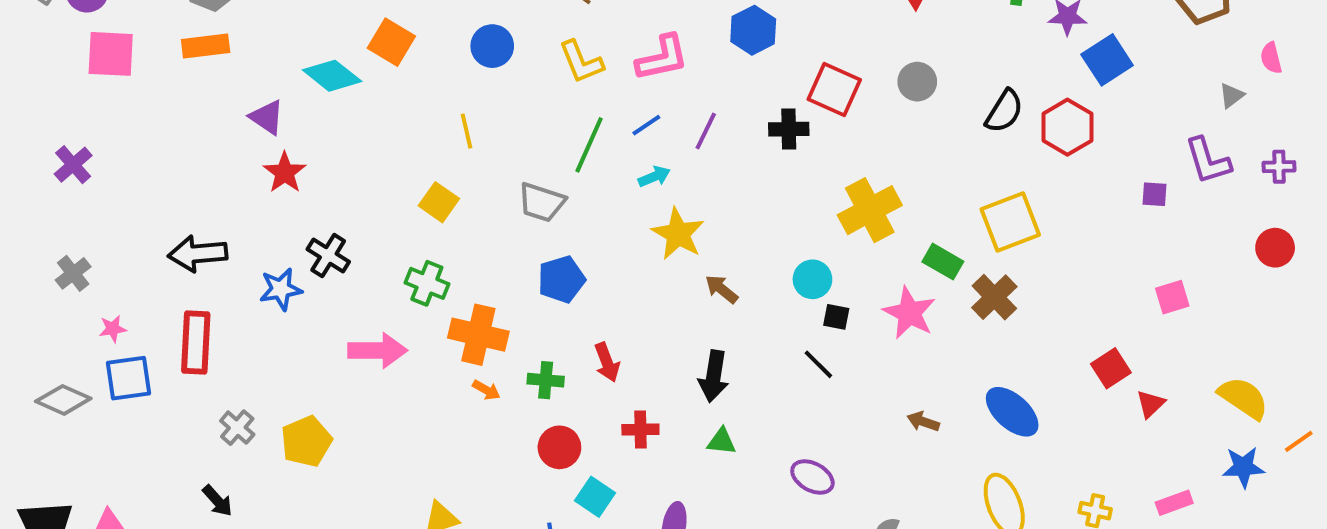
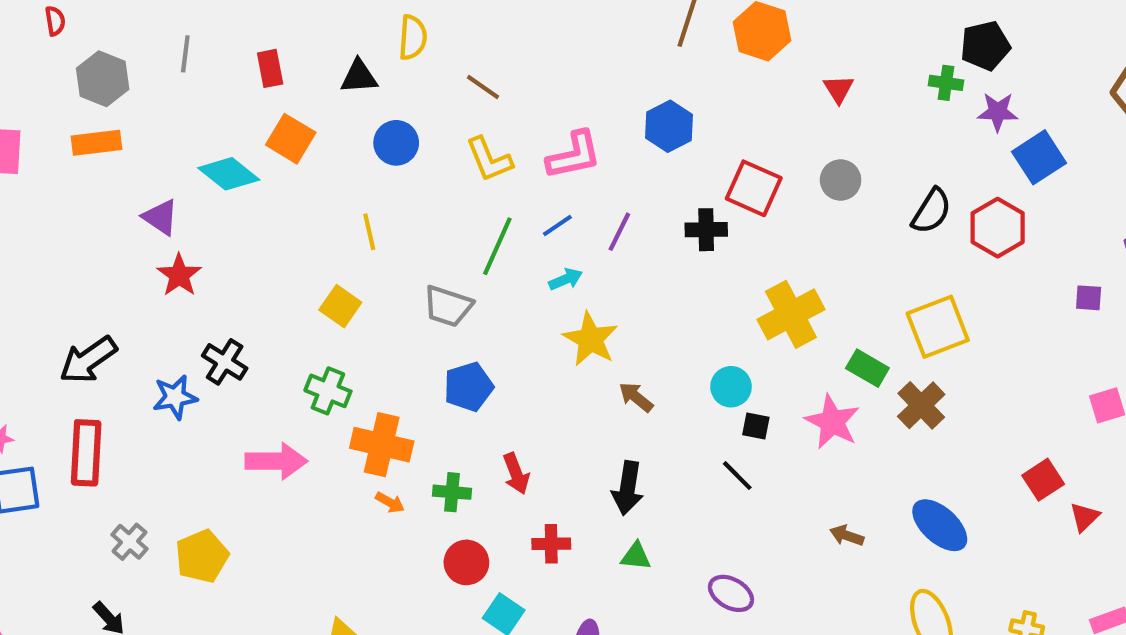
black arrow: (198, 254) -> (88, 360), turned -30

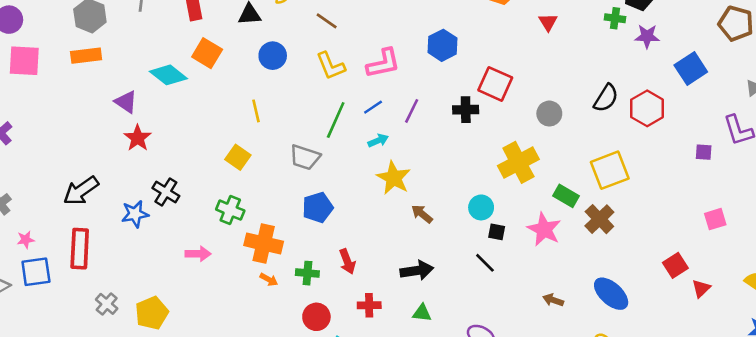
blue square: (1039, 157) -> (691, 68), moved
gray circle: (841, 180) -> (549, 114), moved
pink arrow: (276, 461) -> (198, 254), size x0.7
black arrow: (628, 488) -> (417, 271), turned -108

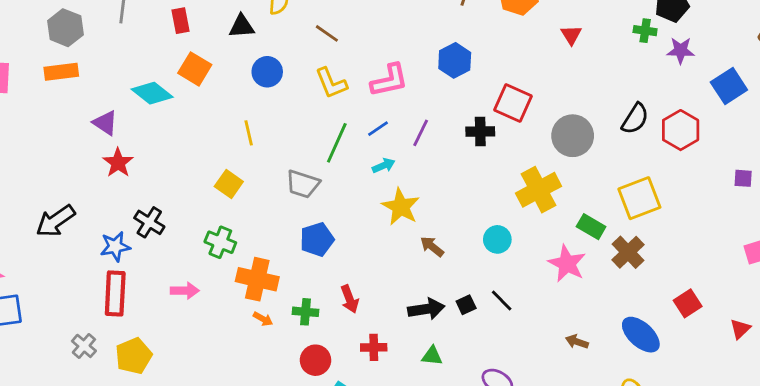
gray circle: (549, 114) -> (573, 136), size x1.5
black square: (497, 232) -> (466, 305), moved, turned -36
red rectangle: (80, 249) -> (115, 293), moved
red square: (675, 265) -> (688, 303), moved

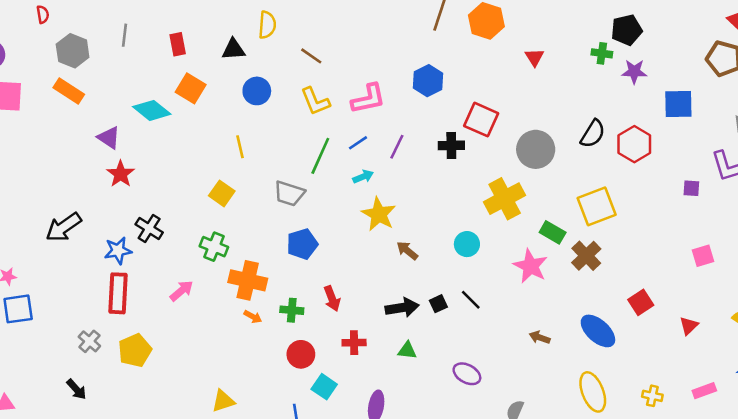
orange rectangle: (61, 72) -> (69, 91), turned 40
blue square: (729, 86) -> (678, 104), turned 32
pink arrow: (185, 291) -> (182, 291), turned -40

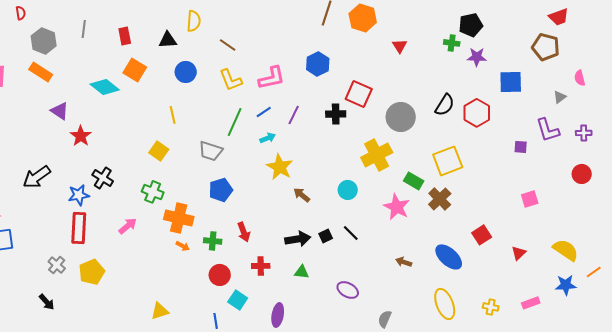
purple triangle: (109, 138) -> (60, 111), moved

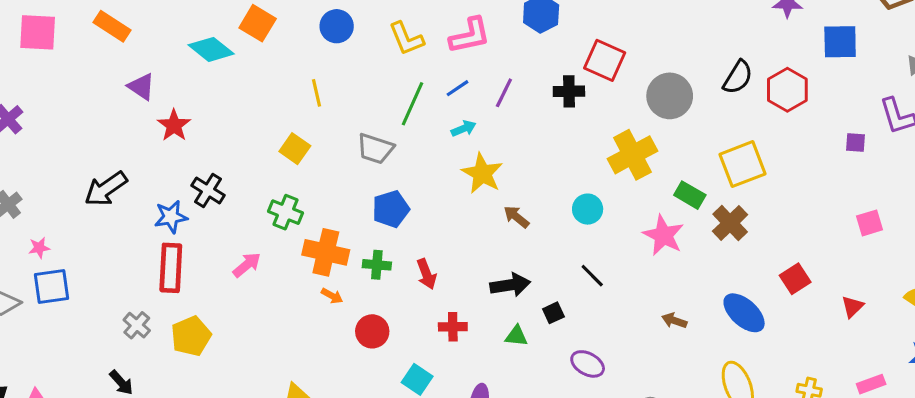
black square: (326, 236) -> (553, 313), moved
green cross: (213, 241) -> (377, 265), moved
red circle: (220, 275) -> (372, 331), moved

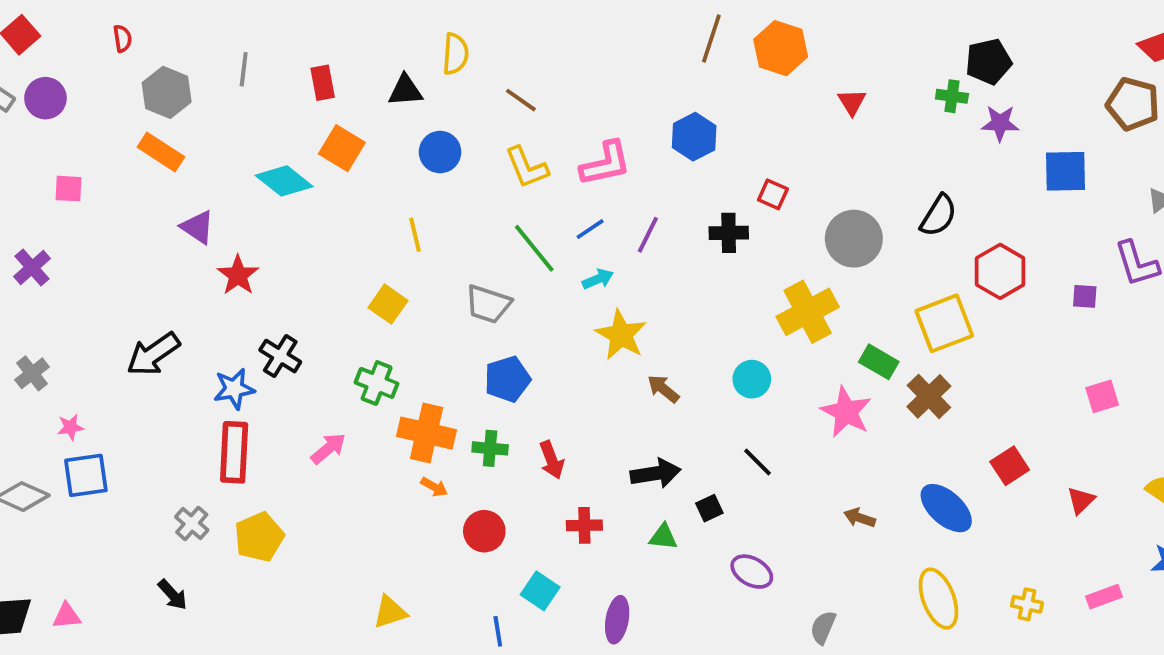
pink square: (38, 32) -> (69, 189), moved, size x0.6
red square: (605, 60) -> (773, 194), size x0.6
red hexagon: (787, 90) -> (1000, 271), moved
green line: (413, 104) -> (534, 248), turned -63

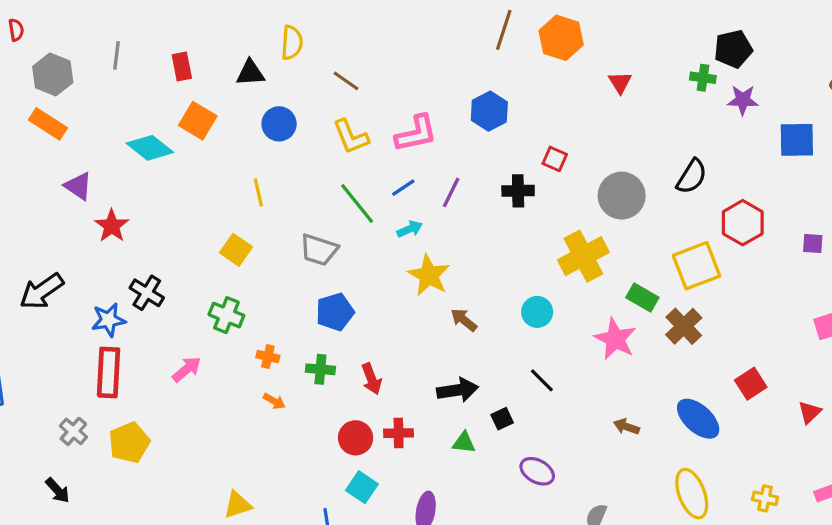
orange cross: (427, 433) -> (268, 357), size x0.5
red circle: (484, 531) -> (356, 438), moved

